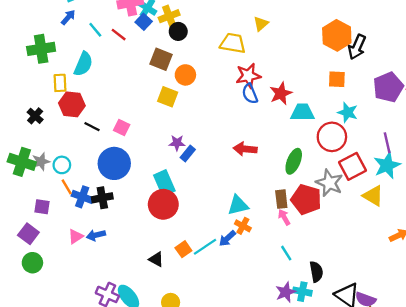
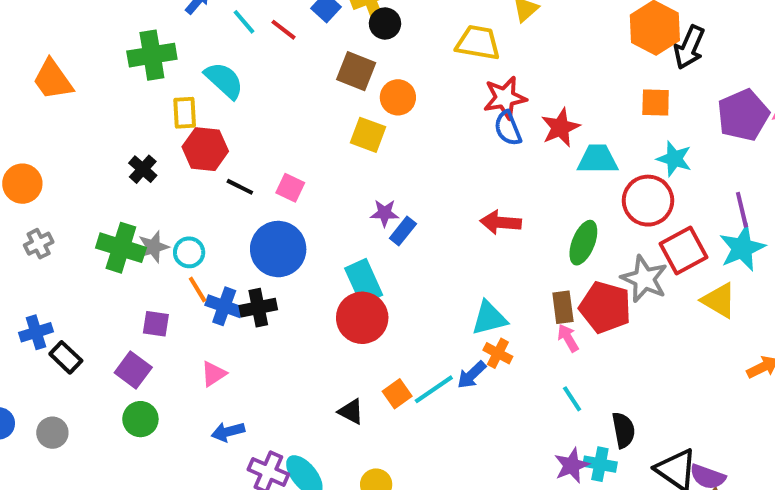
cyan semicircle: (83, 64) -> (224, 80), turned -70
blue arrow: (96, 235) -> (228, 432), moved

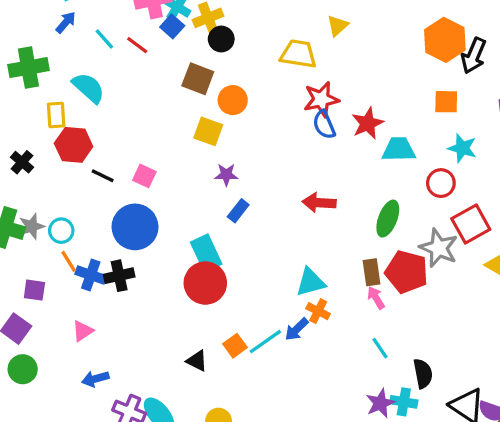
red circle: (648, 201) -> (441, 183), size x0.7
purple star: (385, 213) -> (226, 175), moved

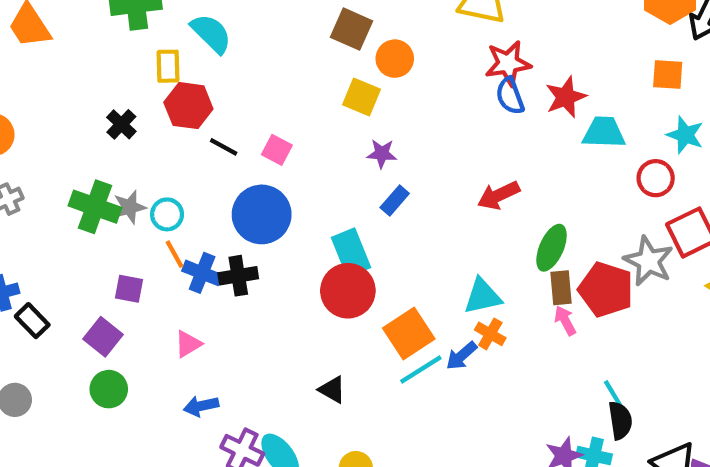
red arrow: (319, 203) -> (499, 195), turned -32
green ellipse: (388, 219) -> (552, 248), moved
orange square: (235, 346) -> (409, 333), moved, size x1.6
cyan line: (380, 348) -> (613, 394), moved

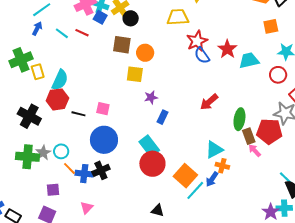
cyan semicircle: (211, 33) -> (60, 80), moved, turned 85
yellow rectangle: (168, 66) -> (38, 72), moved
black cross: (121, 124) -> (29, 116), size x1.6

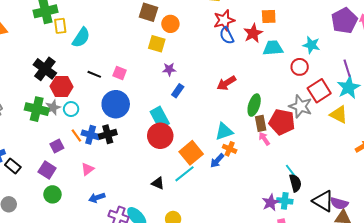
orange square: (271, 26) -> (269, 17), moved
red hexagon: (57, 99) -> (62, 87), moved
orange line: (69, 168) -> (76, 135), moved
purple square: (53, 190) -> (57, 146), turned -32
cyan line: (195, 190) -> (184, 174), moved

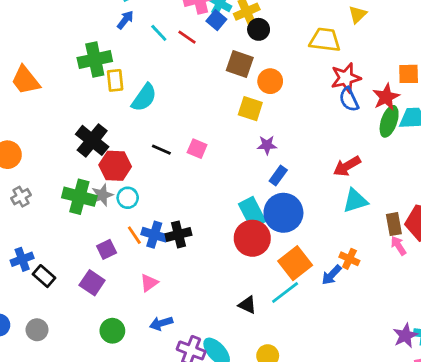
blue circle: (116, 104) -> (283, 213), moved
green ellipse: (254, 105) -> (389, 121), moved
cyan triangle: (224, 131) -> (355, 201), moved
green circle: (52, 194) -> (112, 331), moved

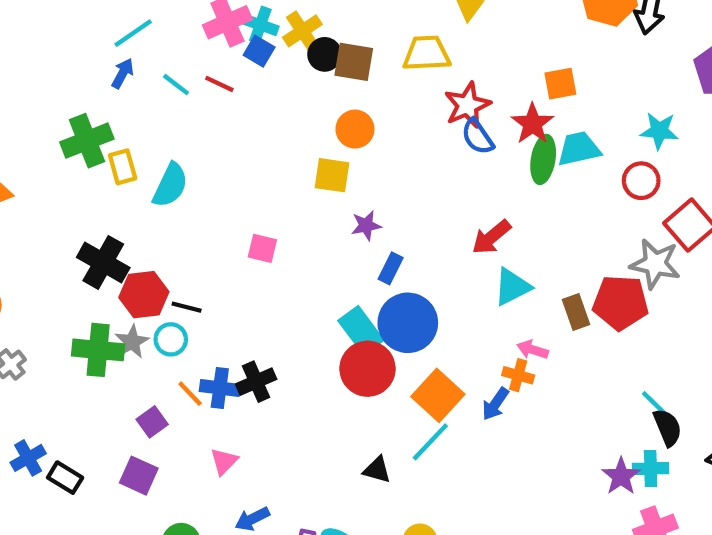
brown square: (240, 64) -> (354, 62), moved
black line: (161, 150) -> (187, 307), moved
pink arrow: (398, 246) -> (533, 350), moved, turned -30

